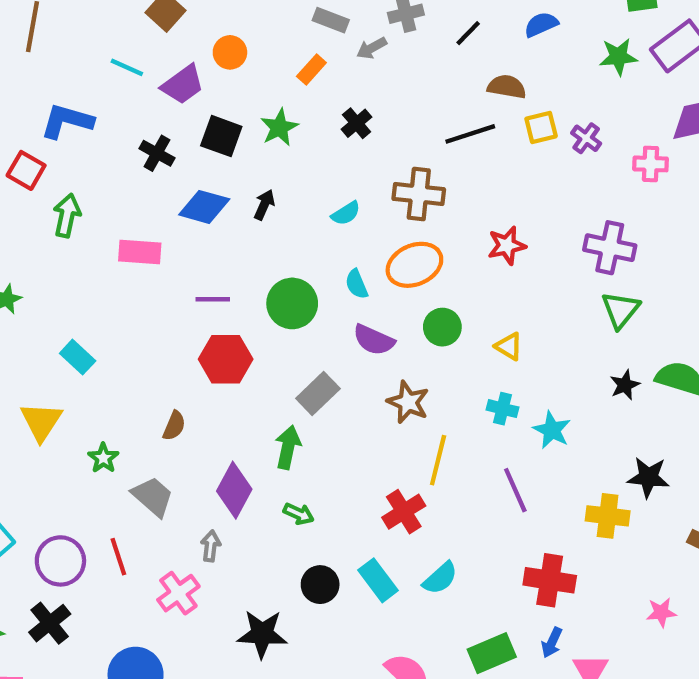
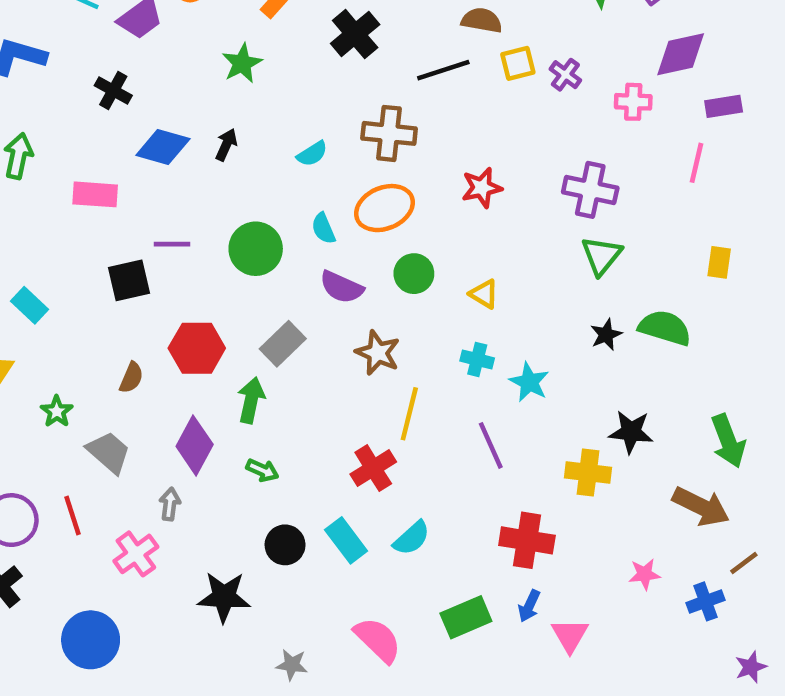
black cross: (357, 123) -> (355, 34), moved, size x1.5
black square: (221, 136) -> (129, 280), moved, turned -33
red hexagon: (226, 359) -> (197, 348), moved

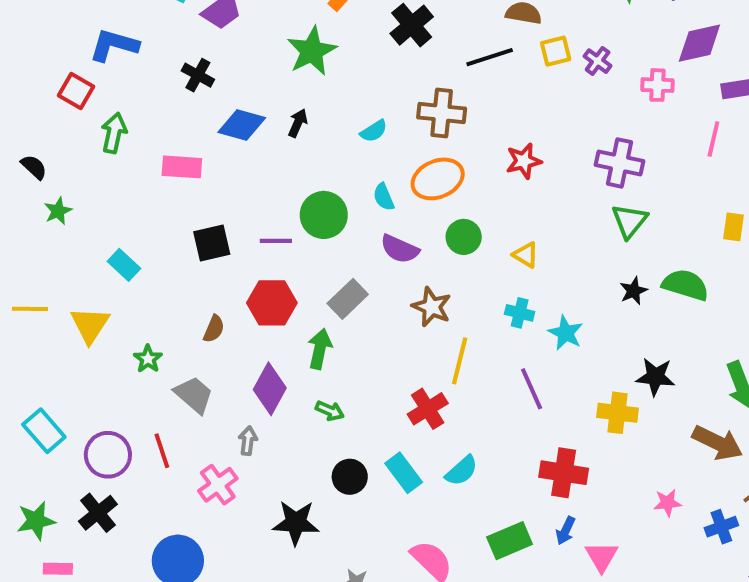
green star: (242, 63) -> (312, 51), size x1.4
purple line: (172, 244) -> (276, 241), moved

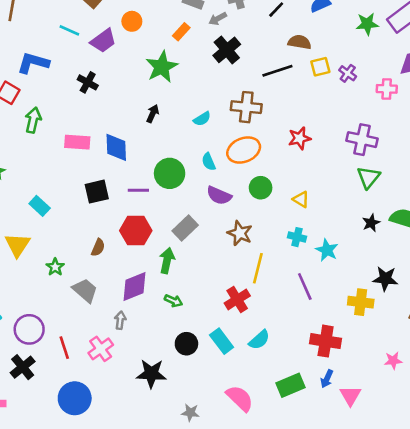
blue diamond: (242, 125) -> (116, 147), moved, turned 72
purple diamond: (270, 389) -> (134, 286), turned 40
red line: (162, 451) -> (64, 348), moved

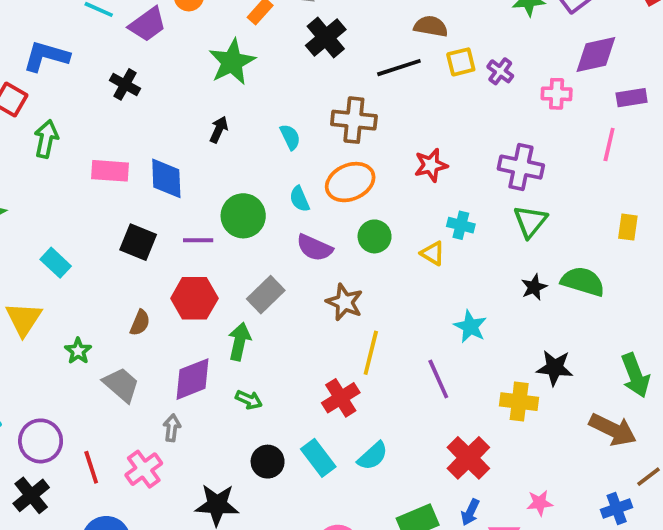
cyan semicircle: (202, 119) -> (290, 137), turned -84
black square: (97, 192) -> (138, 242), turned 35
cyan cross: (297, 237) -> (461, 225), moved
red cross: (326, 341) -> (468, 458), turned 36
pink star: (393, 361) -> (540, 503), moved

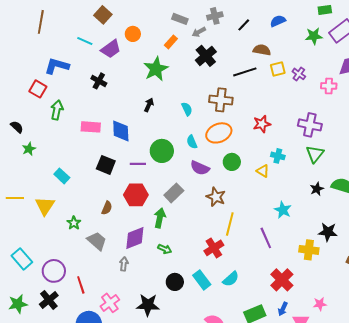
pink cross: (144, 469) -> (110, 303), moved

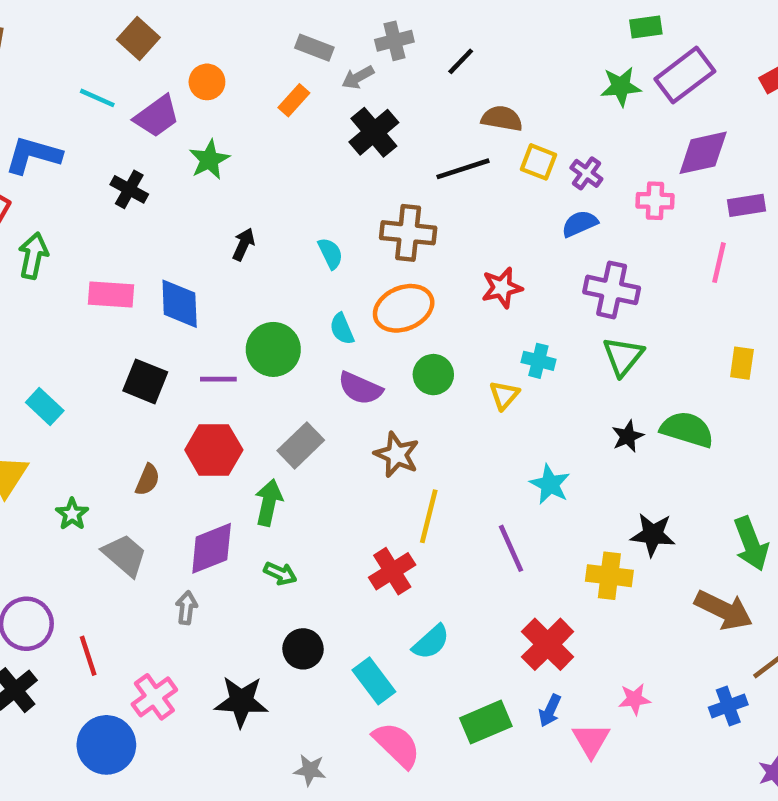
blue semicircle: (278, 21) -> (580, 224), moved
green star: (156, 69) -> (209, 160), moved, size x0.7
yellow square: (278, 69) -> (538, 162), turned 35
yellow triangle: (263, 171) -> (504, 395), turned 40
cyan rectangle: (202, 280) -> (374, 681), moved

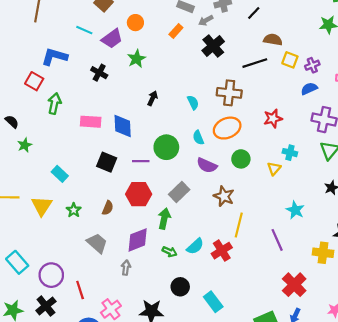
purple cross: (586, 173) -> (312, 65), turned 32
green star: (72, 514) -> (74, 210), moved
cyan semicircle: (431, 642) -> (195, 246), moved

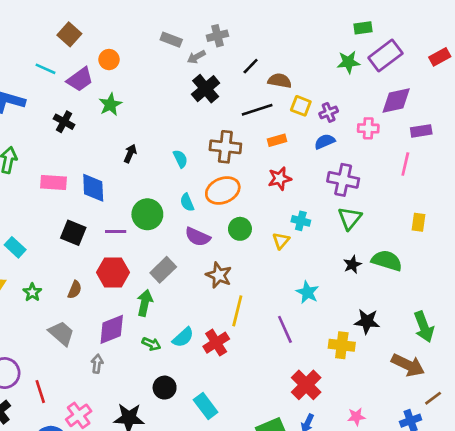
black line: (254, 13) -> (251, 66), moved
orange rectangle: (176, 31) -> (277, 140), moved, turned 32

